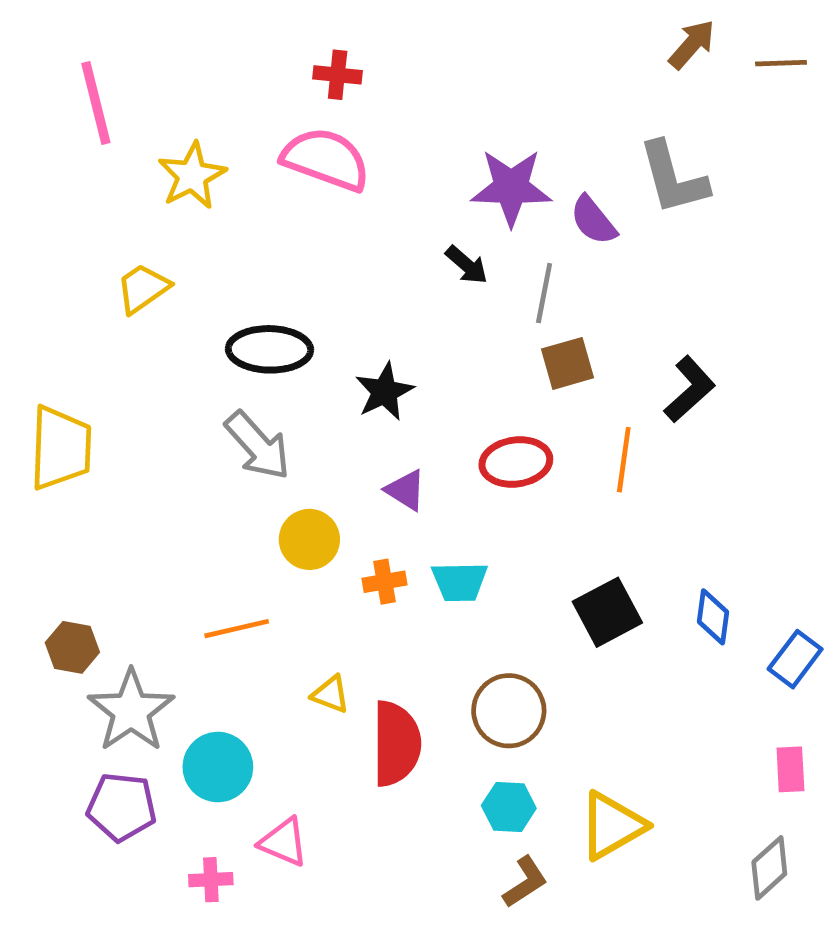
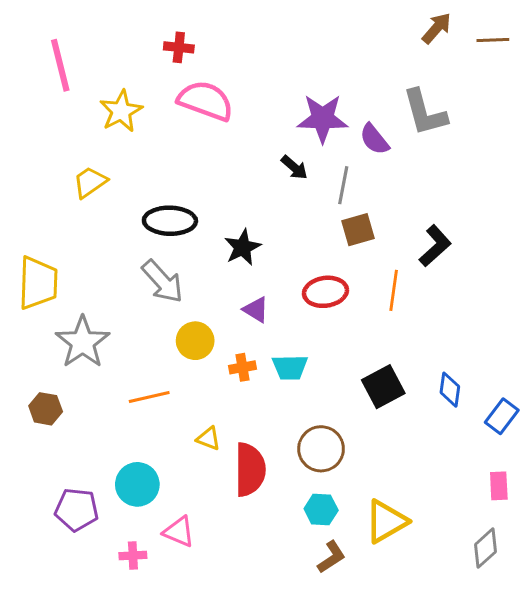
red cross: (338, 75) -> (179, 47), moved
gray star: (131, 711) -> (83, 342), moved

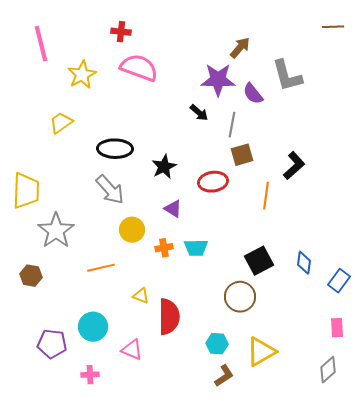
brown arrow: (437, 28) -> (240, 48), moved
red ellipse: (325, 292) -> (213, 182), moved
brown circle: (321, 449) -> (240, 297), moved
pink triangle: (179, 532) -> (132, 350), moved

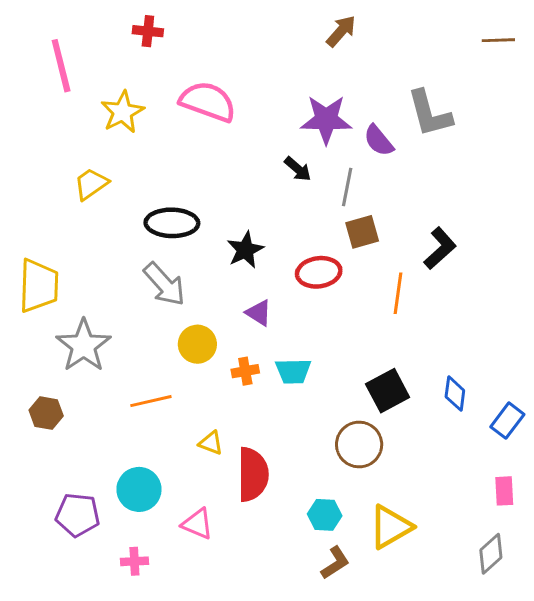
red cross: (121, 32) -> (148, 31), moved
brown arrow: (240, 48) -> (341, 31), moved

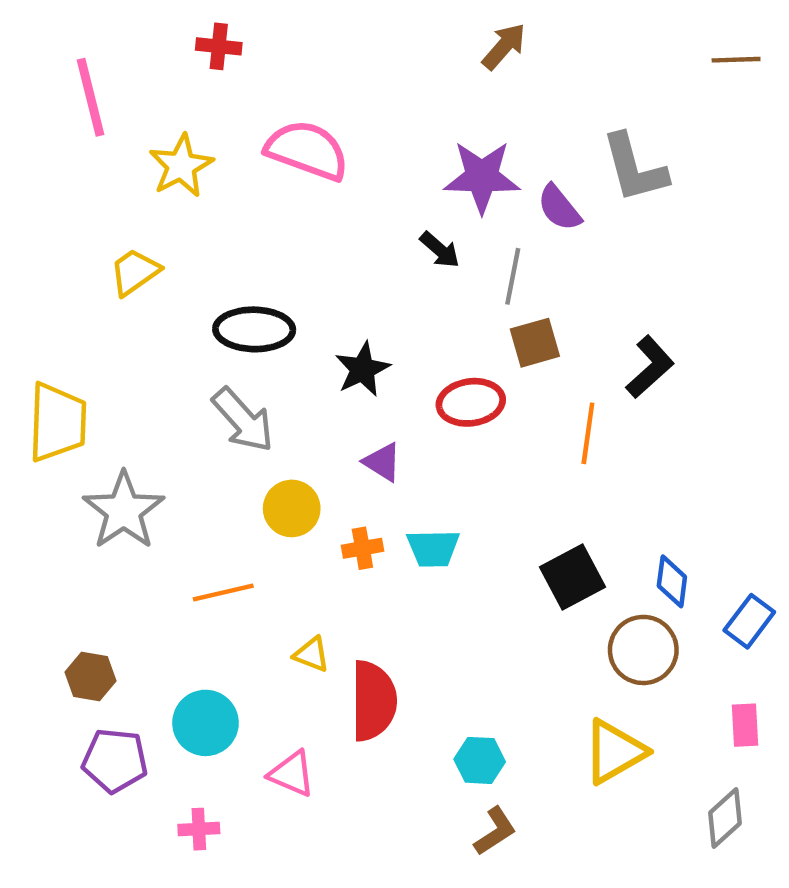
brown hexagon: (46, 413) -> (91, 676), moved
brown circle: (359, 444) -> (643, 650), moved
yellow triangle: (391, 527) -> (614, 752), moved

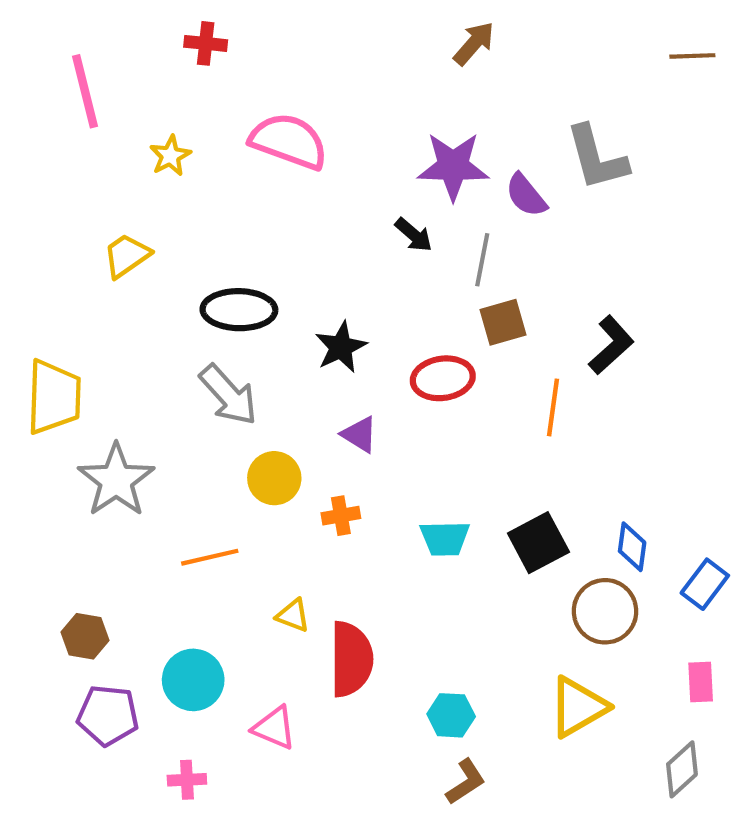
yellow star: (181, 166) -> (170, 156), size x0.7
cyan trapezoid: (433, 548) -> (445, 538), moved

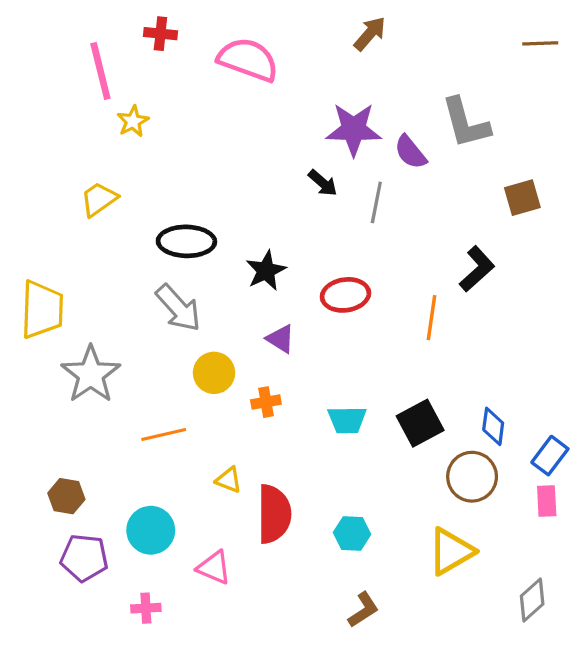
pink line: (85, 91) -> (100, 71), moved
pink semicircle: (289, 141) -> (248, 60), moved
brown square: (503, 322) -> (522, 198), moved
pink rectangle: (701, 682) -> (547, 501), moved
cyan hexagon: (451, 715) -> (352, 533), moved

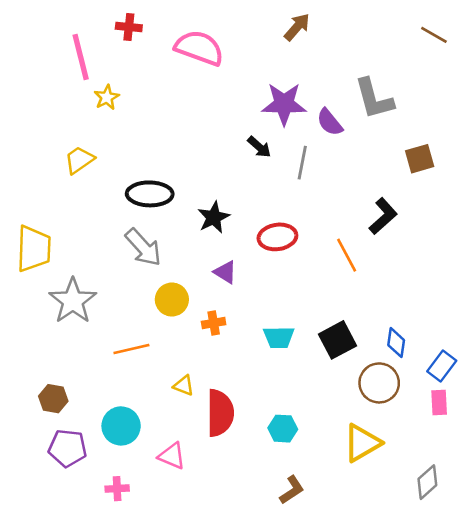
brown line: (540, 43) -> (434, 35), turned 32
orange line: (431, 318) -> (347, 255), turned -36

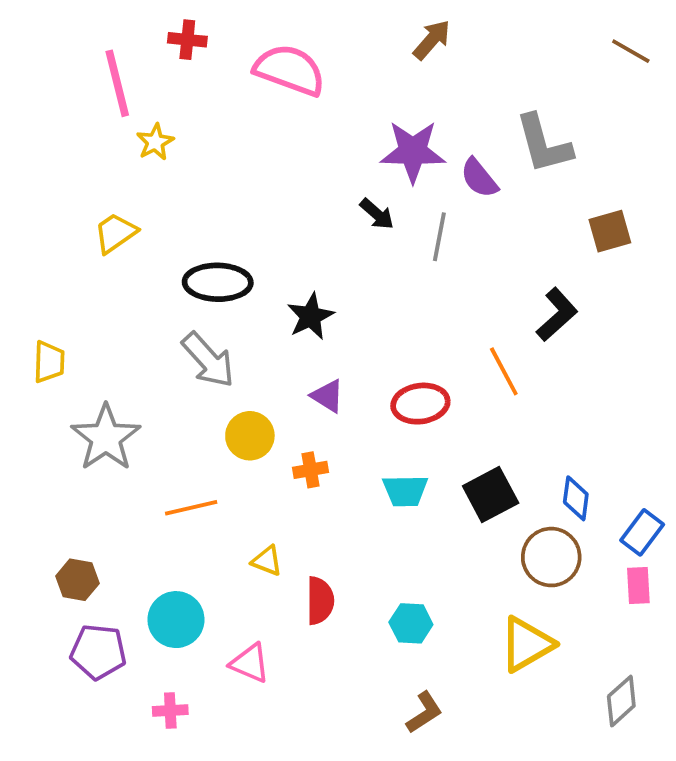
red ellipse: (277, 237) -> (420, 404), moved
yellow trapezoid: (34, 249) -> (49, 362), size x0.6
red semicircle: (220, 413) -> (320, 601), size x0.7

